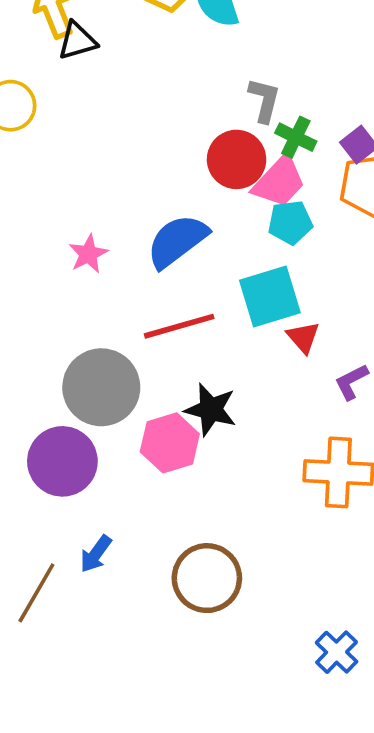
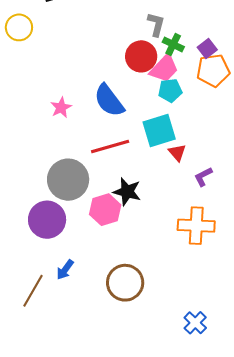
blue semicircle: (177, 241) -> (109, 101), turned -90

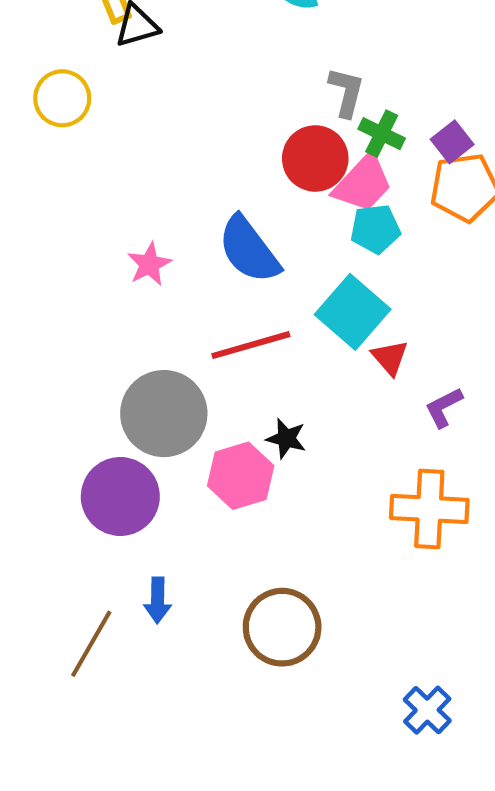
cyan square: (159, 131) -> (353, 312), turned -32
black star: (127, 192) -> (286, 438), size x0.7
blue arrow: (65, 270) -> (158, 600), turned -35

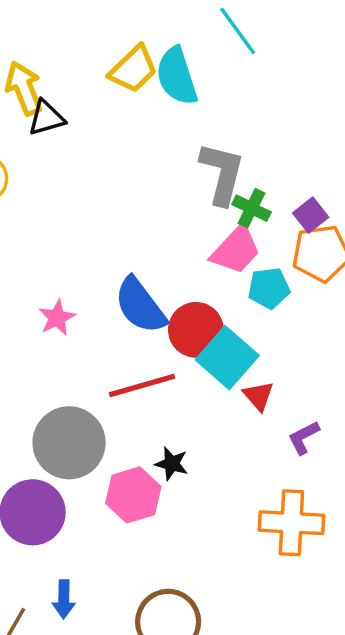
gray L-shape: (346, 92) -> (222, 173), size x1.5
red circle: (315, 158) -> (196, 330), moved
cyan pentagon: (375, 229) -> (269, 288), moved

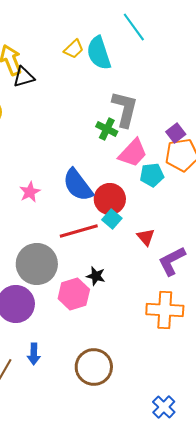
yellow trapezoid: (133, 69) -> (74, 49), size x0.7
green cross: (252, 208) -> (107, 129), moved
cyan square: (227, 358) -> (112, 219), moved, size x0.6
purple L-shape: (304, 438) -> (172, 261), size x1.5

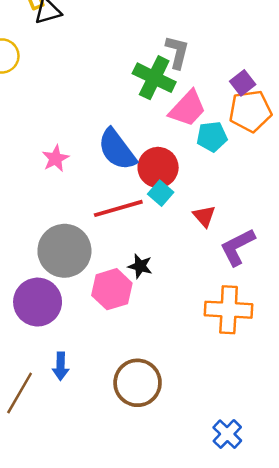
gray L-shape: (125, 109) -> (177, 52), size x0.7
green cross: (107, 129) -> (154, 78), size x1.5

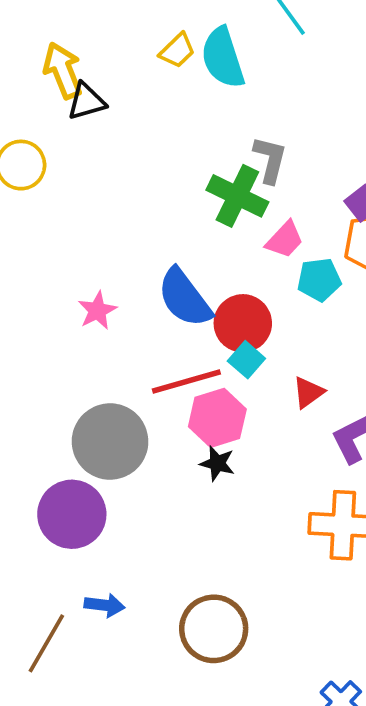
pink trapezoid: (188, 108) -> (285, 240), size x0.7
red triangle: (204, 216) -> (308, 392), turned 35
pink hexagon: (112, 289) -> (217, 418), moved
blue arrow: (61, 366) -> (105, 605), turned -84

